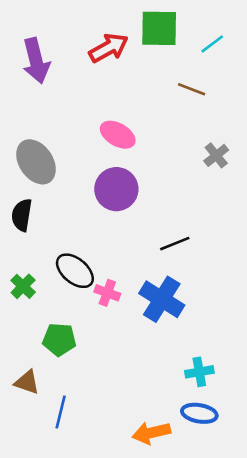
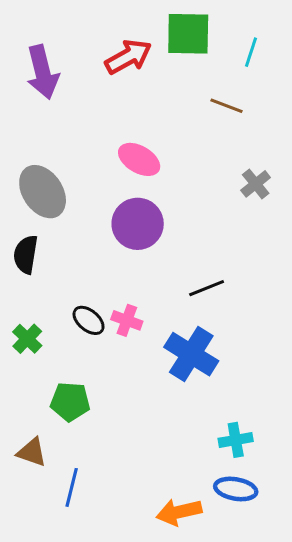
cyan line: (212, 44) -> (251, 52), turned -35
black ellipse: (75, 271) -> (89, 320), size x0.7
pink cross: (107, 293) -> (127, 320), moved

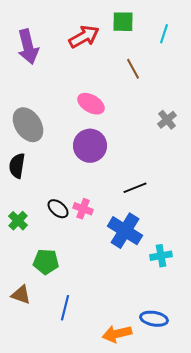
green square: (188, 34) -> (123, 22), size x0.7
brown line: (226, 106) -> (133, 69), moved, turned 40
cyan cross: (236, 440) -> (161, 256), moved
blue line: (72, 487) -> (65, 308), moved

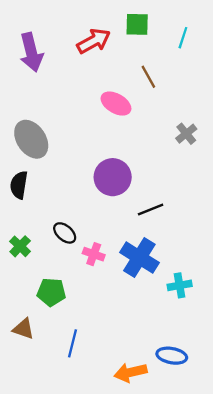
pink ellipse: (91, 104) -> (116, 104), moved
purple circle: (90, 146) -> (113, 177), moved
pink cross: (83, 209) -> (94, 254), moved

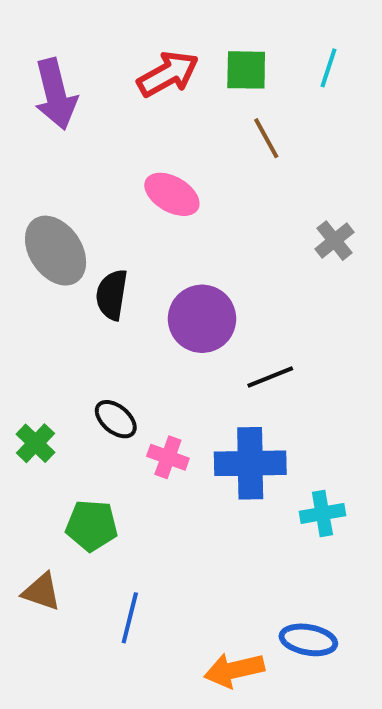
green square: (137, 24) -> (246, 70), moved
pink ellipse: (116, 104) -> (172, 194), moved
black semicircle: (19, 185) -> (112, 295), moved
blue cross: (139, 257) -> (250, 463), turned -33

